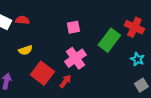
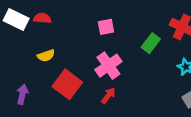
green rectangle: (109, 40) -> (151, 43), size x0.7
red arrow: (65, 81) -> (108, 96), moved

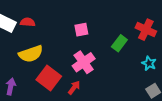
yellow semicircle: (46, 56) -> (31, 54), size x1.6
red arrow: (108, 96) -> (74, 88), moved

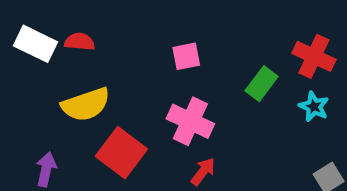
pink cross: (84, 62) -> (190, 121), turned -30
cyan star: (149, 63) -> (314, 107), moved
red arrow: (74, 88) -> (203, 171), moved

